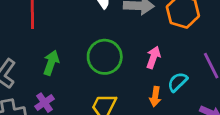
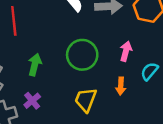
orange arrow: (155, 97) -> (121, 86), moved

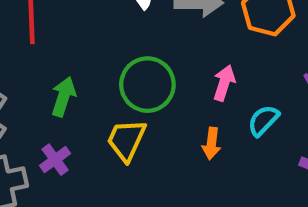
yellow trapezoid: (86, 100) -> (126, 140), moved

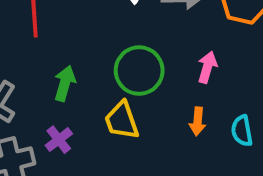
cyan semicircle: (263, 121) -> (242, 131), moved, turned -52
yellow trapezoid: (126, 140) -> (122, 120), turned -42

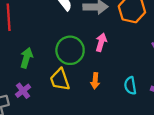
pink arrow: (207, 67) -> (101, 42), moved
orange arrow: (198, 121) -> (95, 81), moved

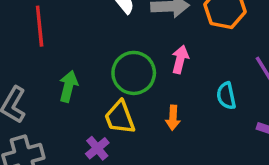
cyan semicircle: (130, 86) -> (226, 96), moved
purple cross: (23, 91) -> (97, 148), moved

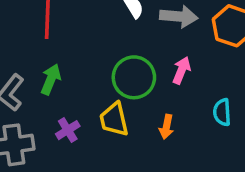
green arrow: (68, 86) -> (51, 79), moved
purple cross: (97, 148) -> (68, 130), moved

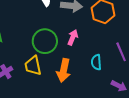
orange arrow: (167, 127) -> (64, 70), size x1.6

